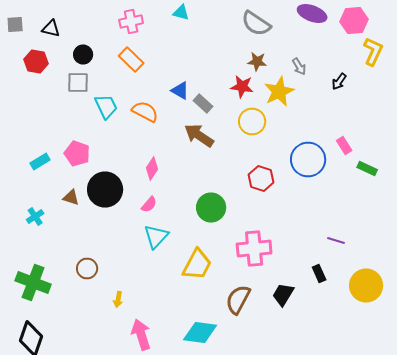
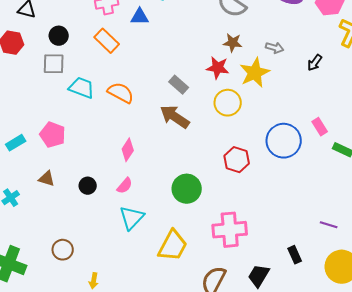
gray arrow: (299, 66) -> (275, 48), turned -42
blue triangle: (180, 90) -> (140, 17), moved, turned -30
cyan trapezoid: (106, 106) -> (82, 88), turned -44
black circle: (105, 190) -> (88, 186), moved, size x0.5
purple line: (336, 240) -> (329, 225), moved

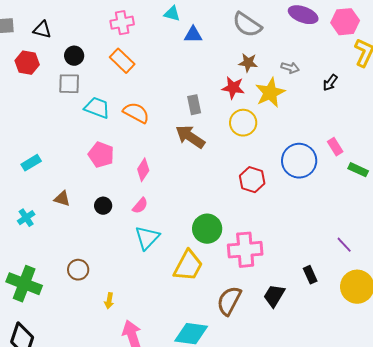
blue triangle: (140, 17) -> (193, 35), moved
gray rectangle: (179, 85) -> (194, 105), turned 36
pink pentagon: (53, 135) -> (101, 155), moved
green circle: (187, 189) -> (207, 229), moved
purple line: (329, 225) -> (344, 245), turned 30

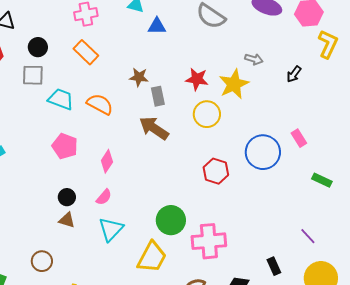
brown star: (248, 63) -> (139, 77), moved
green rectangle: (358, 170) -> (322, 180), moved
brown triangle: (62, 199) -> (67, 220), moved

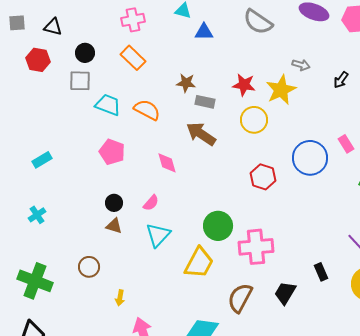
gray rectangle: (158, 96) -> (205, 102), turned -66
pink diamond: (107, 161) -> (167, 163), moved, turned -50

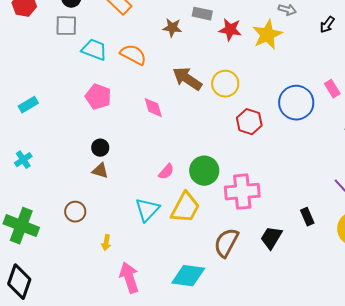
gray rectangle: (205, 102) -> (202, 14), moved
yellow circle: (254, 120) -> (225, 84), moved
pink semicircle: (151, 203) -> (166, 172), moved
cyan triangle: (158, 235) -> (147, 210), moved

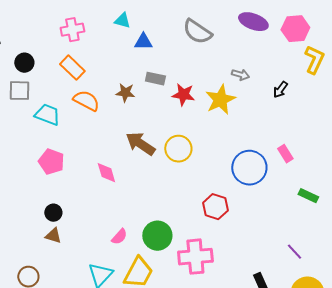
orange semicircle: (133, 55) -> (86, 101), moved
red hexagon: (249, 122) -> (215, 207), moved

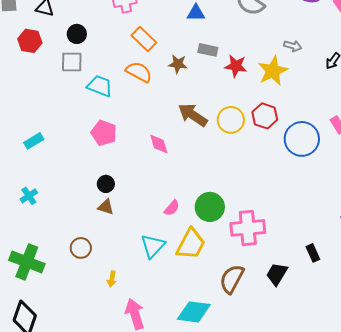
orange rectangle: (72, 68) -> (144, 39), moved
red hexagon: (215, 207) -> (265, 116), moved

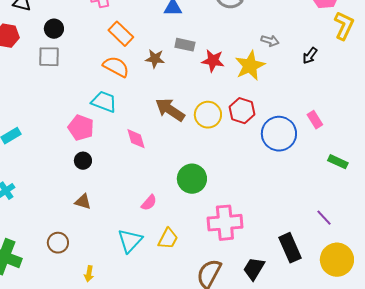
cyan trapezoid: (100, 86) -> (104, 102), moved
black circle: (106, 184) -> (83, 161), moved
green circle: (210, 207) -> (192, 179), moved
yellow trapezoid: (191, 244) -> (168, 239), size x0.7
black rectangle: (313, 253) -> (290, 248), size x1.6

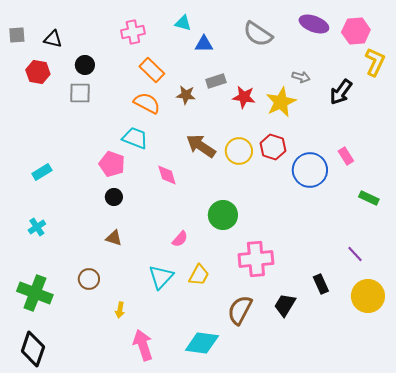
gray rectangle: (185, 45) -> (216, 81), turned -30
black arrow: (310, 56) -> (341, 92), size x1.5
black rectangle: (290, 248) -> (321, 284), size x0.7

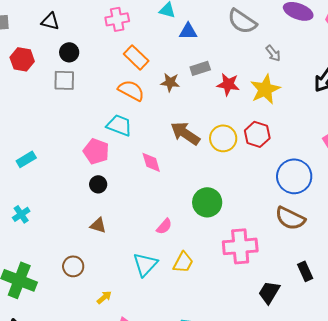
black triangle: (53, 39) -> (50, 21), moved
gray arrow: (301, 77) -> (273, 53), moved, turned 36
blue circle: (310, 170) -> (294, 176), moved
yellow arrow: (120, 310) -> (104, 297), turned -140
brown semicircle: (240, 310) -> (290, 218), moved, turned -92

